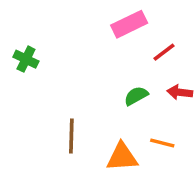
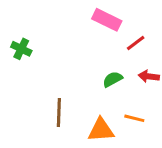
pink rectangle: (129, 24) -> (107, 20), turned 52

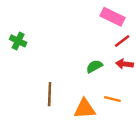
pink rectangle: (107, 20) -> (112, 17), moved
red line: (136, 43) -> (122, 41), moved

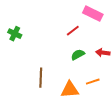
red line: (122, 41) -> (73, 31), moved
orange line: (112, 99) -> (93, 82), turned -32

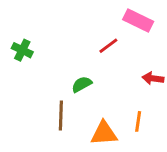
green semicircle: (78, 55) -> (82, 84), moved
orange line: (93, 82) -> (138, 121), turned -64

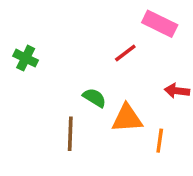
green semicircle: (82, 84) -> (94, 98), turned 60
orange triangle: (104, 133) -> (127, 118), moved

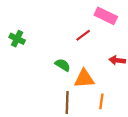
brown line: (70, 134) -> (67, 102), moved
orange line: (160, 141) -> (101, 101), moved

